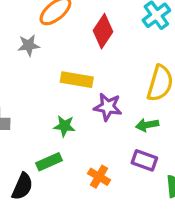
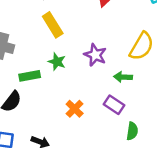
yellow rectangle: (77, 80) -> (53, 25), moved, turned 35
green rectangle: (49, 162) -> (30, 76), moved

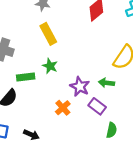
purple star: (95, 55) -> (80, 87), moved

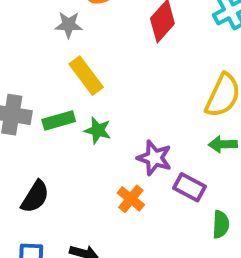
green rectangle: (26, 77) -> (59, 121), moved
green arrow: (106, 83) -> (223, 144), moved

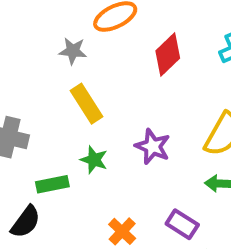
green rectangle: (59, 121) -> (52, 184), moved
purple star: (154, 158) -> (153, 146), moved

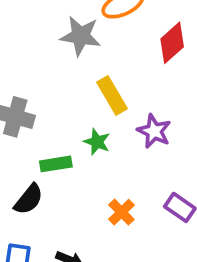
gray star: (73, 51) -> (81, 36), size x1.5
yellow rectangle: (87, 104) -> (112, 95), moved

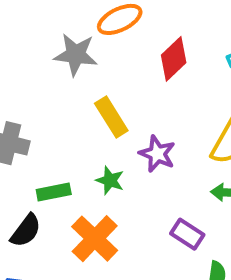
green star: (97, 142) -> (110, 180), moved
orange cross: (121, 212) -> (95, 239), moved, size x1.6

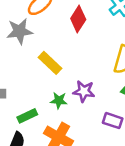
purple star: (157, 154) -> (84, 91), moved

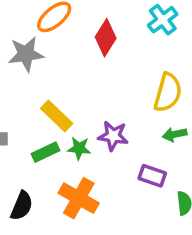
yellow rectangle: (50, 63) -> (57, 116), moved
green rectangle: (27, 116) -> (45, 152), moved

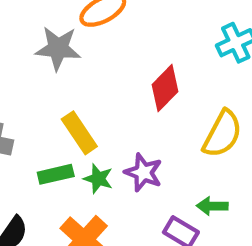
red diamond: (106, 38) -> (165, 88), moved
green arrow: (175, 134) -> (212, 206), moved

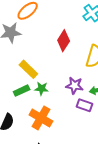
purple star: (143, 172) -> (74, 86), moved

